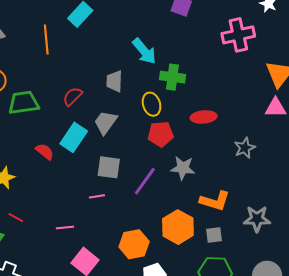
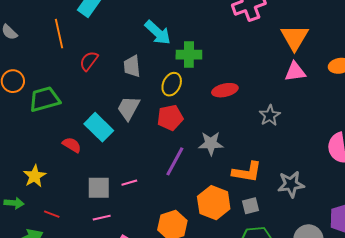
red semicircle: (73, 96) -> (89, 61), moved
yellow ellipse: (152, 104) -> (172, 84), turned 50
red pentagon: (161, 134) -> (170, 118), moved
cyan rectangle: (74, 137) -> (99, 127), turned -72
gray square: (109, 167) -> (99, 188), moved

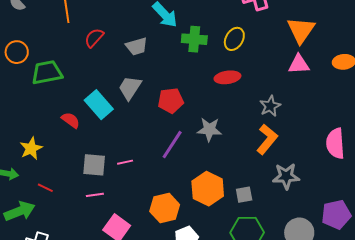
gray trapezoid: (132, 66) -> (137, 46), turned -105
yellow ellipse: (172, 84) -> (234, 39), moved
orange L-shape: (247, 172) -> (267, 139), moved, turned -64

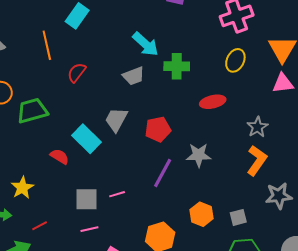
yellow ellipse: (234, 39) -> (235, 60), moved
gray trapezoid: (137, 46) -> (134, 76), moved
red line: (45, 188) -> (40, 226), turned -49
orange hexagon: (208, 189) -> (201, 214), size x0.7

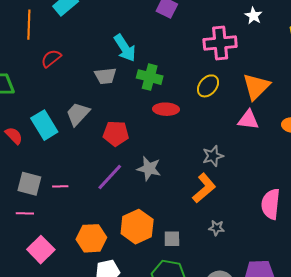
red ellipse: (213, 102) -> (166, 109), moved
gray star: (279, 196) -> (216, 228), size x0.6
orange hexagon: (201, 214) -> (137, 227), size x1.4

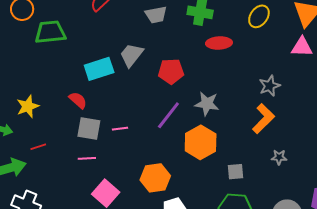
cyan rectangle: (44, 125) -> (99, 69), turned -72
red semicircle: (14, 136) -> (78, 100), moved
orange hexagon: (137, 227) -> (201, 142), moved

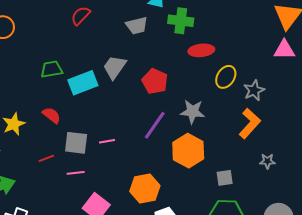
yellow ellipse: (259, 16) -> (226, 77), moved
green trapezoid: (50, 32) -> (52, 69), moved, size x0.7
red pentagon: (171, 71) -> (155, 81), turned 30
red semicircle: (78, 100) -> (52, 115), moved
red line: (38, 147) -> (46, 158), moved

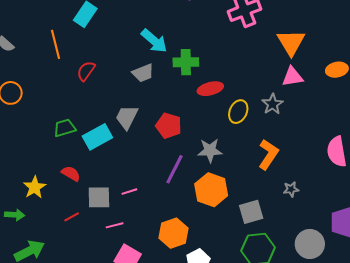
gray star: (254, 90) -> (272, 104), moved
pink line: (76, 173) -> (115, 225), moved
gray square: (225, 178) -> (251, 212), size x1.4

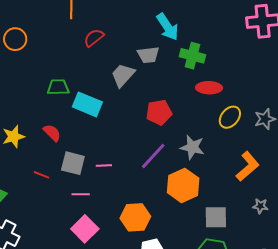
gray trapezoid: (127, 117) -> (123, 75), moved
red pentagon: (169, 126) -> (159, 112), turned 30
cyan rectangle: (97, 137) -> (87, 104), turned 36
red line: (72, 217) -> (41, 175), turned 35

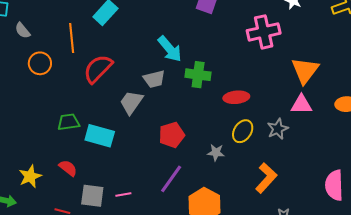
red semicircle: (94, 38) -> (98, 69), size x1.5
orange circle: (15, 39) -> (40, 63), moved
red ellipse: (209, 88) -> (236, 97), moved
gray star: (192, 147) -> (216, 152), moved, size x0.7

